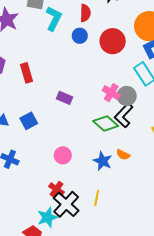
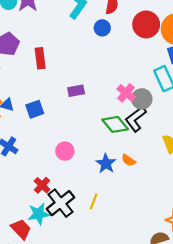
red circle: (113, 41) -> (146, 24), moved
purple rectangle: (64, 98) -> (76, 91), turned -42
red cross: (56, 189) -> (42, 185), moved

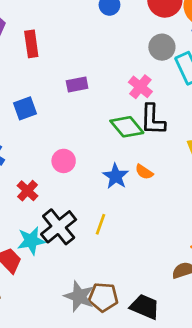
gray circle: (142, 99) -> (162, 47), moved
black L-shape: (136, 119) -> (153, 120), turned -50
red cross: (42, 185) -> (28, 191), moved

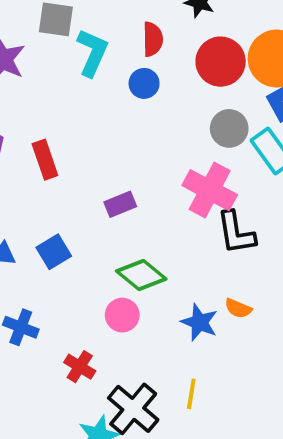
pink cross: (140, 87) -> (210, 190), size x1.5
green diamond: (127, 127) -> (141, 275), moved

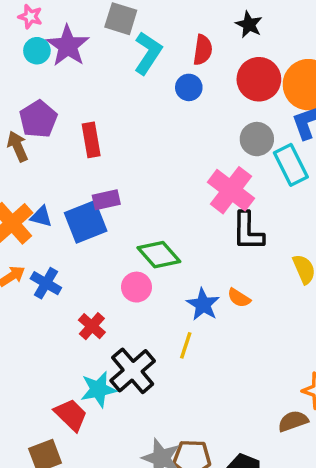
purple rectangle: (120, 204) -> (106, 200), moved
blue square: (54, 252) -> (86, 222), size x1.4
yellow line: (191, 394) -> (186, 345), moved

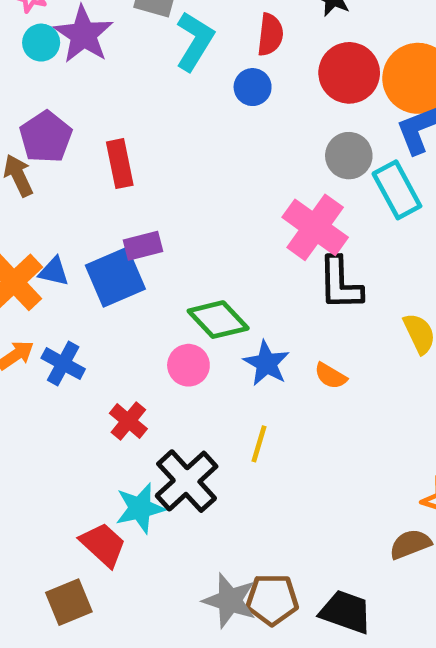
blue star: (203, 304) -> (266, 363), moved

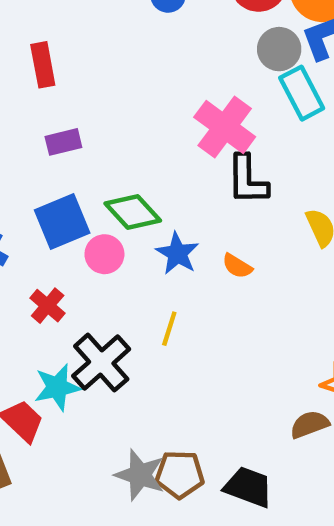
gray circle: (349, 156) -> (279, 49), moved
blue square: (115, 277) -> (62, 222), moved

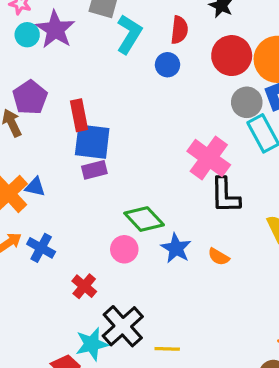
blue square: (62, 222) -> (92, 142), moved, turned 30
yellow line: (169, 329) -> (167, 349), moved, turned 75

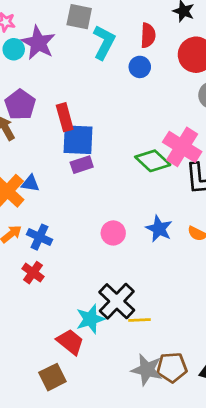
green diamond: (144, 219) -> (153, 161), moved
red cross: (84, 286) -> (33, 273), moved
yellow line: (167, 349) -> (139, 320), moved

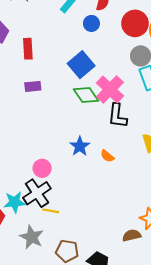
blue square: (78, 140) -> (81, 65), moved, turned 35
pink circle: (113, 233) -> (42, 168), moved
gray star: (147, 370) -> (32, 237), moved

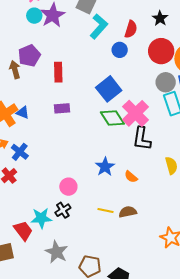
black cross: (37, 193) -> (63, 210), size x0.6
yellow line: (51, 211) -> (106, 211), moved
brown semicircle: (132, 235) -> (128, 212), moved

